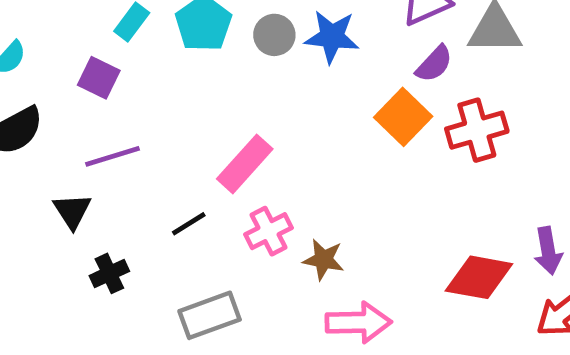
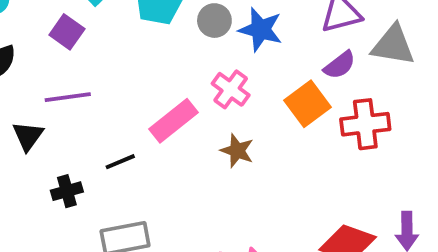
pink cross: (269, 231) -> (231, 89), moved, turned -36
brown star: (323, 260) -> (237, 151), moved
black cross: (109, 273) -> (67, 191), moved

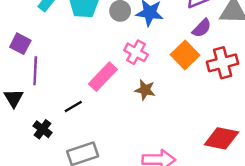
purple square: (67, 32) -> (20, 44), moved
purple line: (68, 97) -> (35, 71), turned -72
black cross: (67, 191) -> (43, 129), turned -30

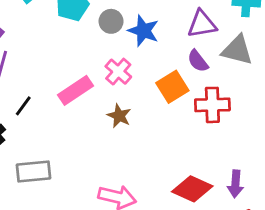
purple semicircle: (202, 28) -> (198, 61), turned 85
black line: (73, 106) -> (23, 106), moved, turned -36

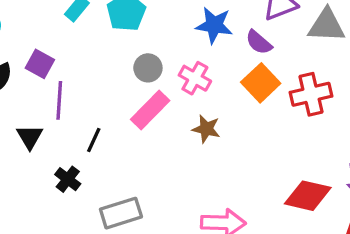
gray circle: (111, 21) -> (148, 68), moved
purple semicircle: (198, 61) -> (259, 42), moved

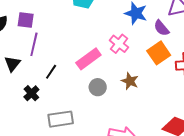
purple square: (40, 64) -> (26, 20), turned -30
gray circle: (148, 68) -> (98, 87), moved
brown star: (206, 129) -> (130, 81), moved

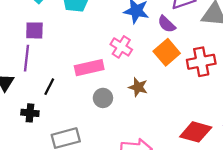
purple square: (26, 20) -> (34, 30), moved
pink rectangle: (88, 59) -> (89, 68), turned 30
black cross: (31, 93) -> (30, 113), turned -35

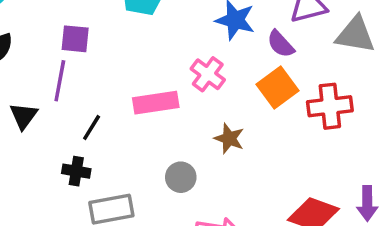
gray circle: (103, 98) -> (181, 177), moved
black cross: (30, 113) -> (76, 171), moved

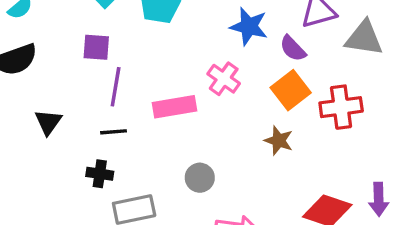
purple line: (60, 81) -> (116, 87), moved
black line: (92, 127) -> (114, 132), turned 55
brown star: (229, 138) -> (279, 140), moved

